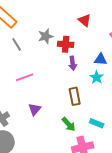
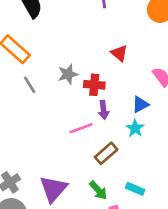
blue triangle: (101, 59) -> (140, 105), turned -32
pink line: (25, 77) -> (81, 128), moved
brown rectangle: (75, 96) -> (106, 153), turned 60
purple triangle: (35, 109) -> (53, 189), moved, size x1.6

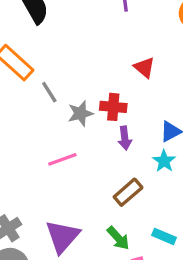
gray star: (68, 74) -> (80, 113), moved
gray line: (30, 85) -> (49, 92), moved
pink line: (81, 128) -> (62, 159), moved

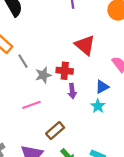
red triangle: (144, 68) -> (85, 45), size x1.5
brown rectangle: (128, 192) -> (55, 131), moved

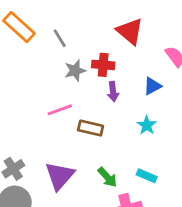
gray line: (23, 61) -> (60, 38), moved
cyan star: (98, 106) -> (147, 125), moved
brown rectangle: (55, 131) -> (91, 128), moved, turned 54

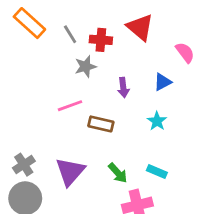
red cross: (103, 65) -> (101, 40), moved

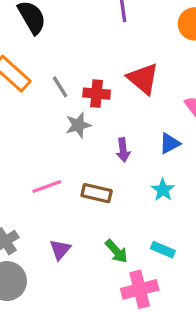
pink line: (70, 106) -> (47, 186), moved
purple triangle: (70, 172) -> (60, 250), size x0.6

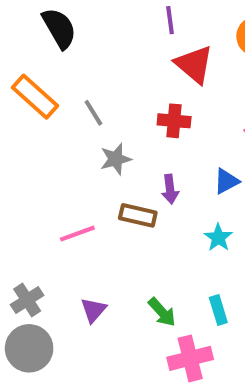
red triangle: (143, 79) -> (194, 64), moved
red cross: (97, 94) -> (174, 121), moved
brown rectangle: (97, 193) -> (138, 215), moved
cyan rectangle: (163, 250) -> (218, 310), turned 50

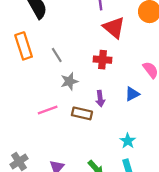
orange rectangle: (35, 97) -> (24, 46), turned 30
pink line: (77, 234) -> (48, 110), moved
cyan star: (218, 238) -> (128, 141), moved

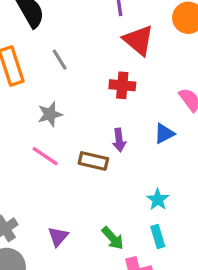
gray line: (57, 55) -> (60, 60), moved
gray star: (69, 81) -> (50, 114), moved
pink line: (48, 110) -> (45, 156), turned 54

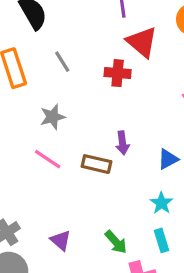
red cross: (122, 85) -> (118, 73), moved
blue triangle: (164, 134) -> (168, 159), moved
purple triangle: (58, 237) -> (61, 240), turned -30

